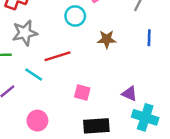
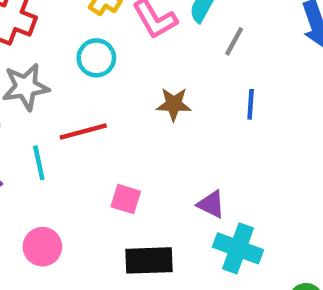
cyan circle: (75, 16) -> (96, 58), moved
cyan line: (34, 74) -> (39, 163), turned 42

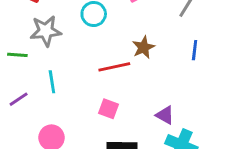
brown star: (174, 104) -> (143, 47), turned -30
red line: (83, 131) -> (114, 67), moved

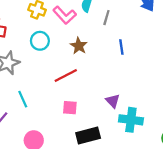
brown star: (143, 47) -> (79, 46), moved
purple triangle: (165, 115) -> (113, 101), turned 32

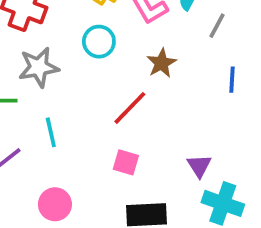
red line: (66, 76) -> (130, 108), turned -30

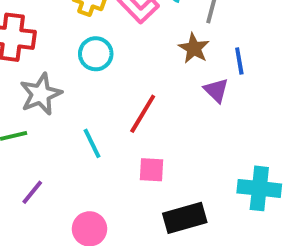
brown star: (161, 63) -> (194, 48), moved
cyan line: (51, 132) -> (92, 143), moved
purple triangle: (199, 166) -> (216, 90), moved

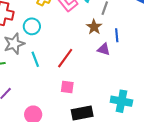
cyan circle: (96, 54) -> (32, 26), moved
purple triangle: (216, 90) -> (104, 49), turned -32
cyan line: (92, 143) -> (35, 59), moved

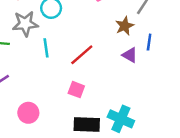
cyan cross: (121, 101) -> (121, 119), moved

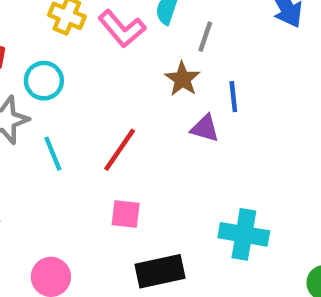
cyan cross: (121, 119) -> (244, 234), moved

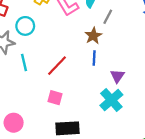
blue line: (233, 97) -> (94, 58), moved
purple triangle: (205, 128) -> (117, 76), moved, turned 40
cyan cross: (244, 234) -> (111, 100), moved, turned 30

